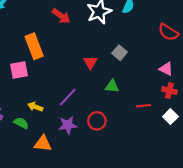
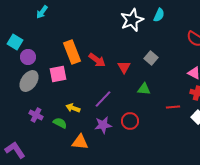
red arrow: (61, 16) -> (97, 60), moved

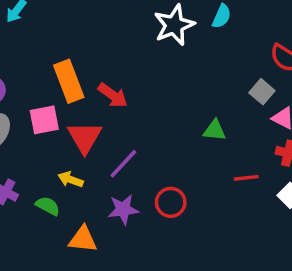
gray square: (151, 58) -> (262, 92), moved
red triangle: (124, 67) -> (85, 137), moved, size x1.5
green triangle: (144, 89) -> (215, 130), moved

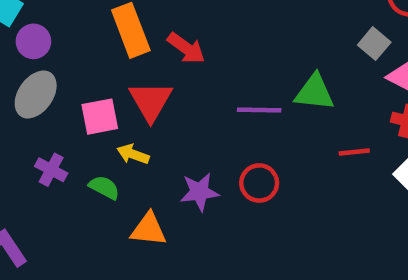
pink square: (44, 120) -> (100, 117), moved
green triangle: (215, 130) -> (314, 92), size x1.4
purple line: (123, 164) -> (259, 110), moved, turned 48

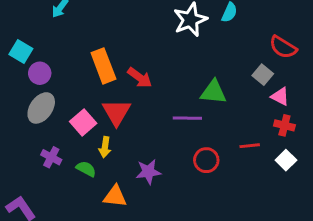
green triangle: (314, 92) -> (214, 92), moved
pink square: (100, 117) -> (83, 122), turned -30
yellow arrow: (133, 154) -> (105, 147), turned -102
red circle: (259, 183) -> (206, 160), moved

